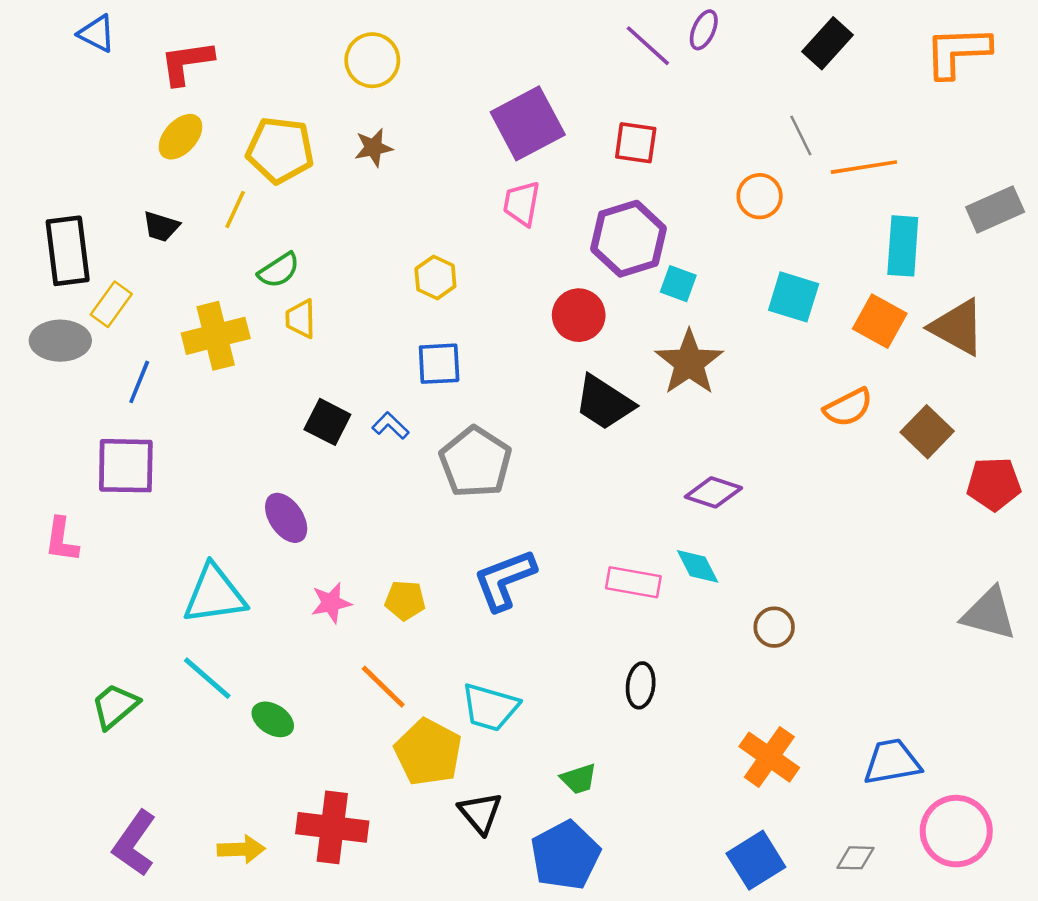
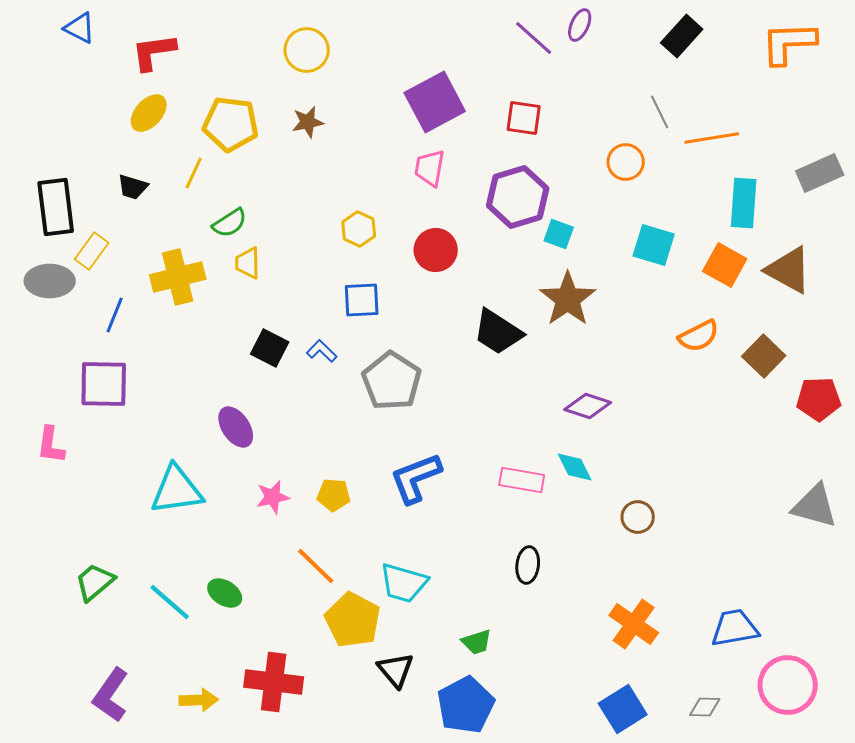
red circle: (579, 315) -> (436, 250), moved
cyan line: (207, 678) -> (170, 602), moved

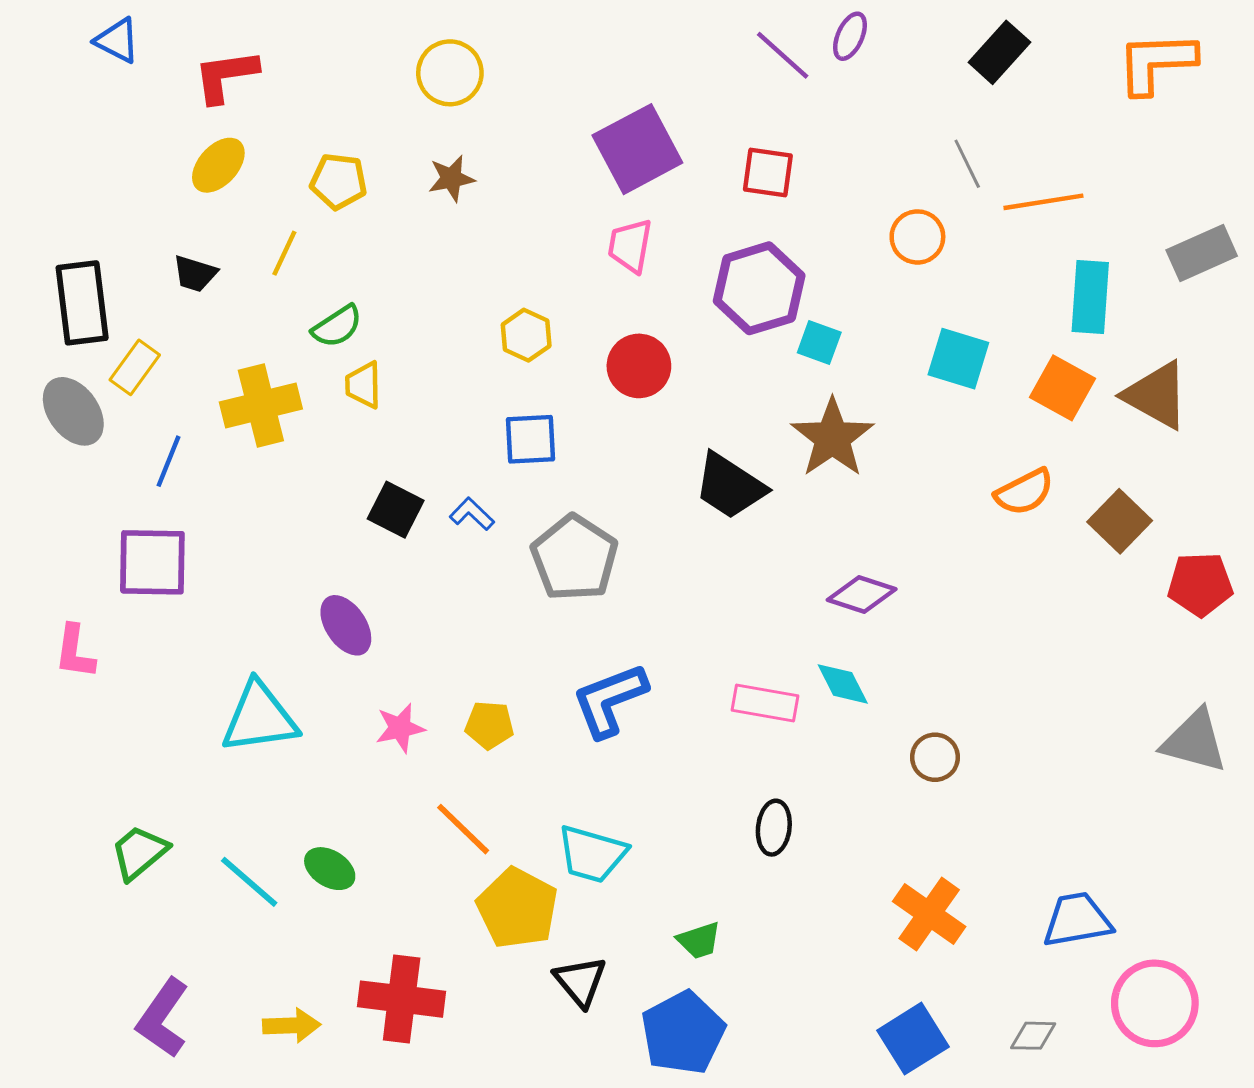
yellow pentagon: (231, 124) -> (339, 181), size x0.7
gray ellipse: (50, 281) -> (73, 411), turned 54

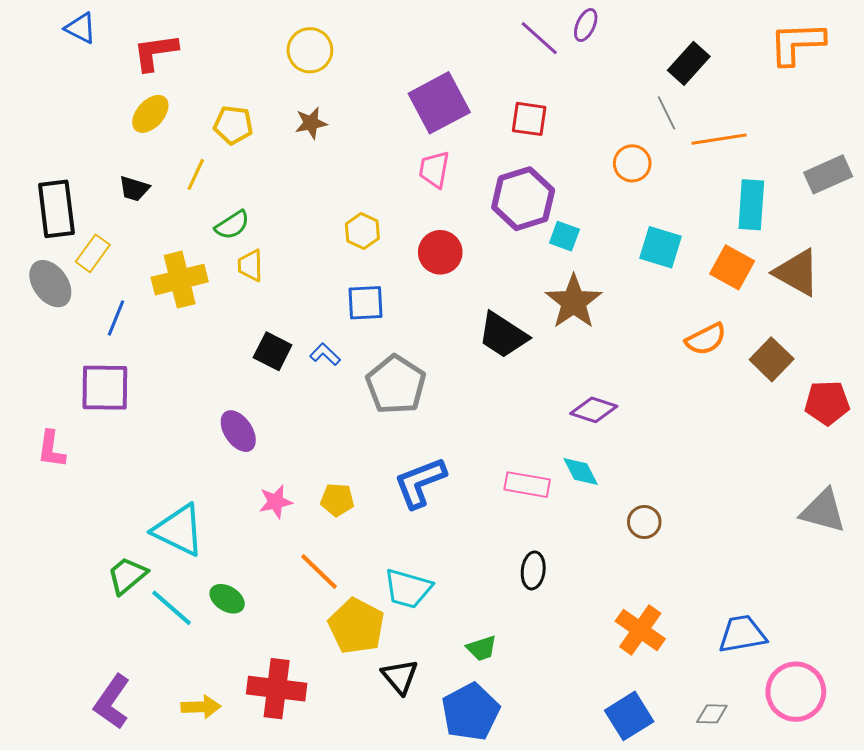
black rectangle: (999, 52) -> (689, 63), moved
cyan triangle: (259, 718) -> (179, 530), moved, turned 34
green trapezoid: (139, 852) -> (127, 576), moved

